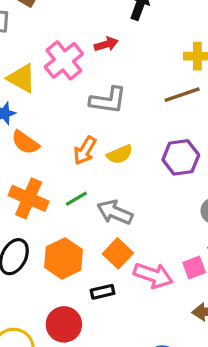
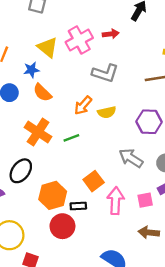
gray arrow: (115, 212) -> (131, 158), moved
orange hexagon: (64, 258) -> (53, 195), moved
pink arrow: (153, 275) -> (116, 201), turned -116
red circle: (64, 324) -> (62, 226), moved

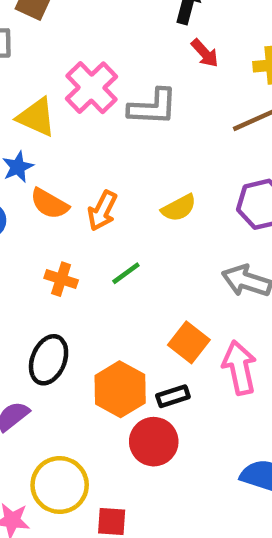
red arrow: (111, 34) -> (205, 53), moved, turned 70
gray L-shape: (105, 73) -> (153, 107), moved
orange arrow: (83, 105) -> (102, 211), moved
orange cross: (38, 132) -> (61, 279), size x0.6

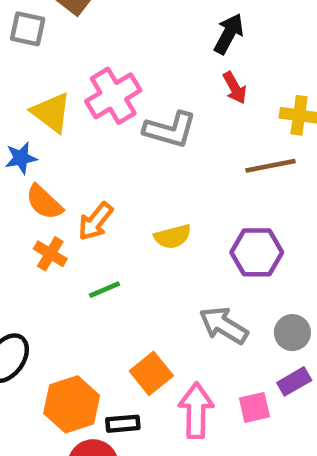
orange cross: (61, 279) -> (50, 254), moved

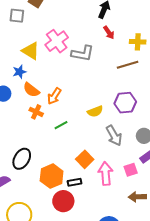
yellow semicircle: (173, 237) -> (95, 111), moved
gray arrow: (224, 325) -> (114, 136), turned -145

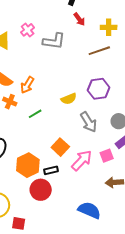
pink cross: (57, 41) -> (28, 30), size x0.6
pink arrow: (106, 174) -> (82, 160), turned 50

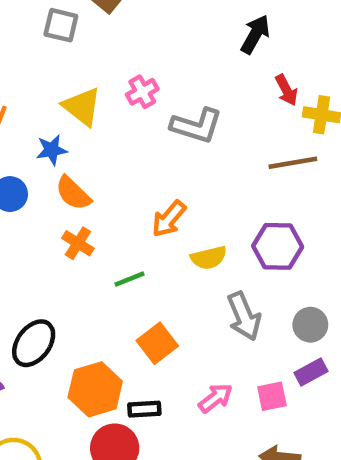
red arrow: (79, 19) -> (286, 90), moved
orange arrow: (27, 85) -> (169, 219), moved
orange square: (60, 147) -> (157, 343), moved
pink arrow: (82, 160) -> (215, 398), size x0.7

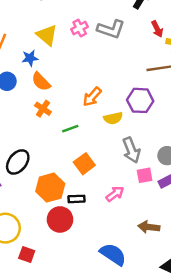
gray L-shape: (196, 126) -> (111, 29), moved
purple hexagon: (278, 246) -> (140, 100), moved
pink square: (272, 396) -> (145, 175), moved

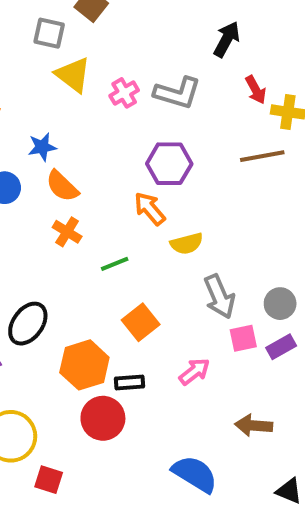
yellow triangle: (47, 35) -> (73, 75), moved
orange arrow: (92, 97) -> (150, 209), turned 100
purple hexagon: (140, 100) -> (169, 164), moved

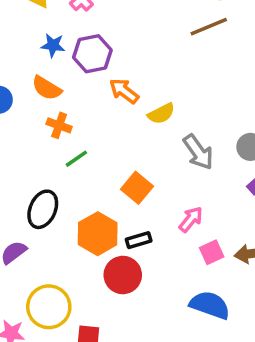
blue star: (42, 147) -> (53, 45), moved, turned 30
purple hexagon: (169, 164) -> (92, 54), moved
green line: (115, 264) -> (76, 159), moved
pink square: (243, 338) -> (212, 252), moved

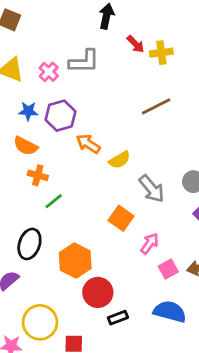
brown line: (209, 27) -> (156, 106), moved
orange square: (137, 188) -> (121, 218), moved
black rectangle: (139, 240) -> (118, 318), moved

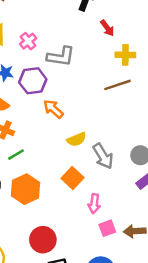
yellow cross: (161, 53) -> (125, 55), moved
gray L-shape: (84, 61) -> (61, 57), moved
yellow semicircle: (120, 160) -> (76, 139), moved
pink arrow: (150, 243) -> (94, 204), turned 144
orange hexagon: (75, 260) -> (25, 189), moved

